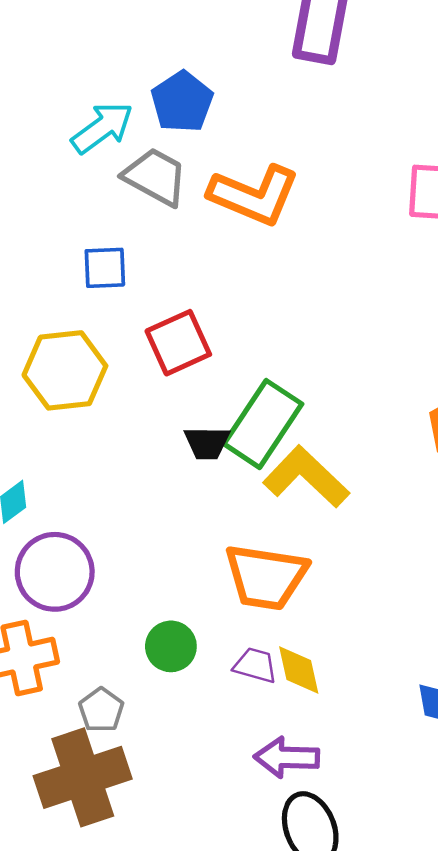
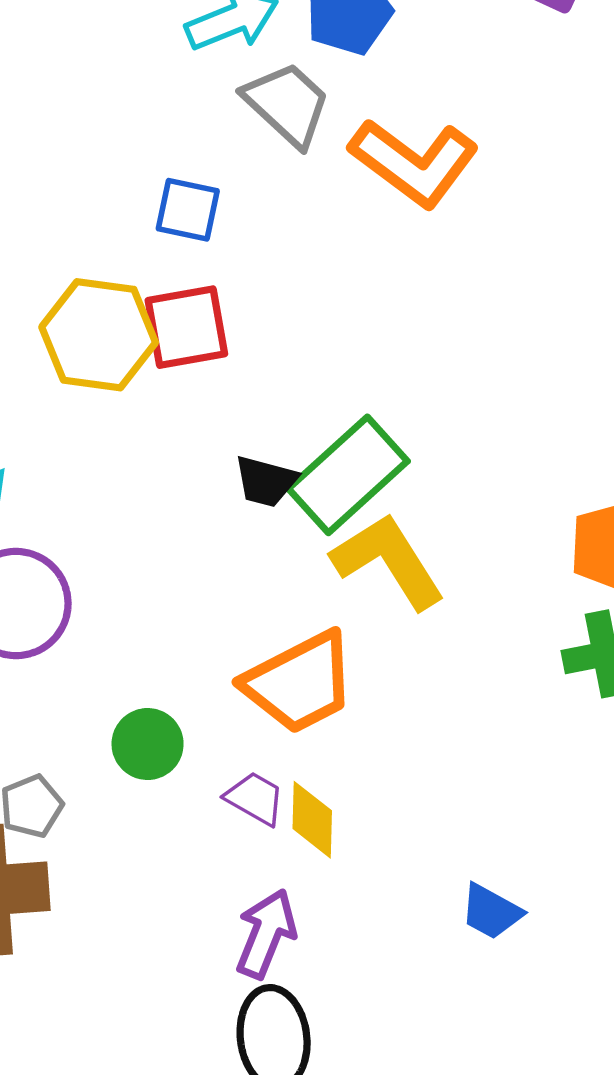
red square: (178, 343) -> (186, 327), moved
orange trapezoid: (266, 577) -> (300, 683), turned -50
purple arrow: (287, 757) -> (266, 934), turned 96

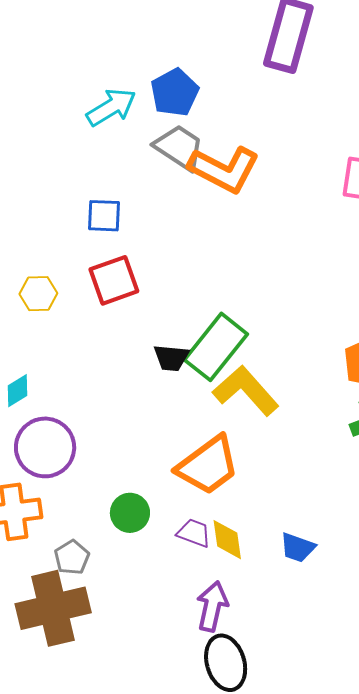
gray trapezoid: (287, 104) -> (179, 147), moved
yellow hexagon: (99, 335) -> (38, 294), moved, size x0.6
blue trapezoid: (491, 912) -> (298, 548), moved

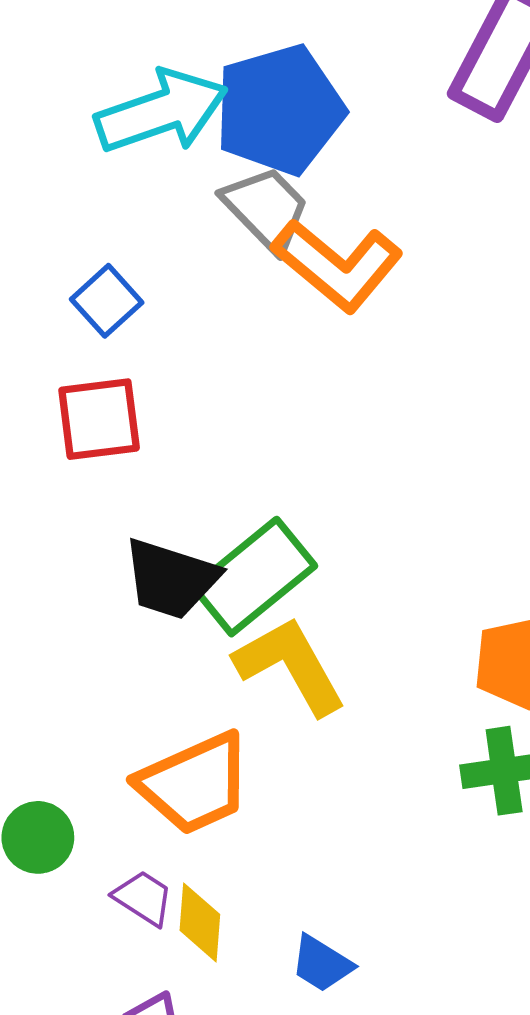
blue pentagon: (175, 92) -> (280, 110), size x1.5
cyan arrow: (111, 107) -> (161, 111), size x1.4
blue square: (104, 216) -> (107, 301), turned 33
black trapezoid: (171, 358) -> (171, 579), size x1.5

